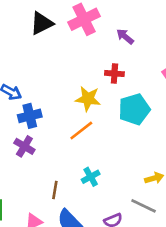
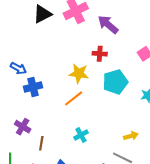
purple arrow: (125, 36) -> (108, 25), size x1.5
purple cross: (24, 146) -> (23, 127), moved
brown line: (55, 190) -> (41, 143), moved

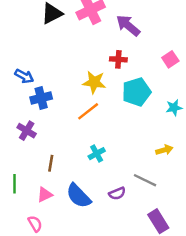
purple cross: (23, 127) -> (27, 131), moved
yellow arrow: (131, 136) -> (164, 150), moved

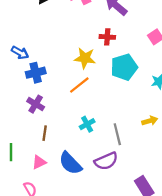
purple cross: (27, 131) -> (36, 104), moved
gray line: (145, 180) -> (117, 134), moved, turned 50
purple semicircle: (117, 193) -> (106, 161), size x1.5

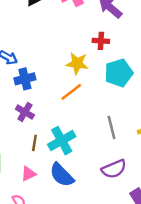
cyan cross: (87, 124) -> (62, 141), moved, size x1.6
gray line: (117, 134) -> (112, 127), moved
purple semicircle: (106, 161) -> (114, 169), moved

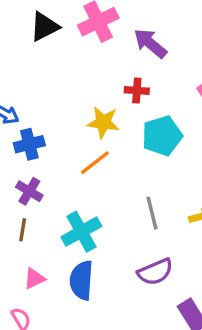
brown line: (34, 143) -> (23, 230), moved
blue semicircle: (62, 175) -> (81, 280), turned 48

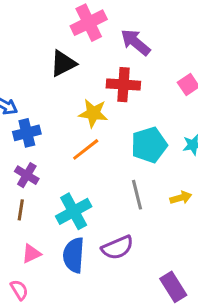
black triangle: (44, 27) -> (63, 63), moved
red cross: (137, 90) -> (123, 85), size x1.5
cyan pentagon: (162, 136) -> (149, 145), moved
purple semicircle: (155, 272) -> (117, 248), moved

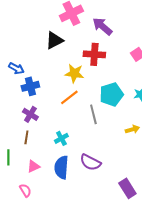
gray line: (137, 195) -> (93, 114), moved
cyan cross: (74, 211) -> (61, 138), size x0.6
purple semicircle: (117, 248) -> (90, 162), turned 50

